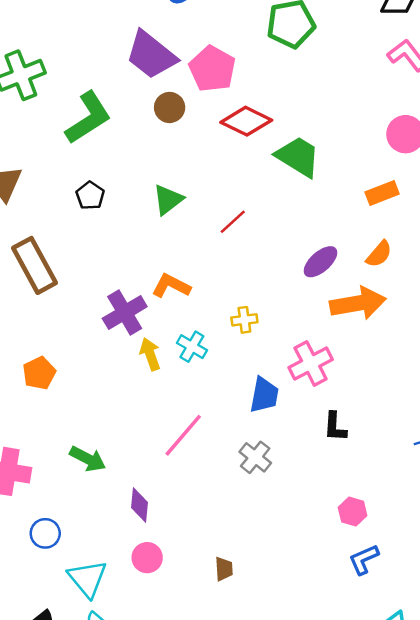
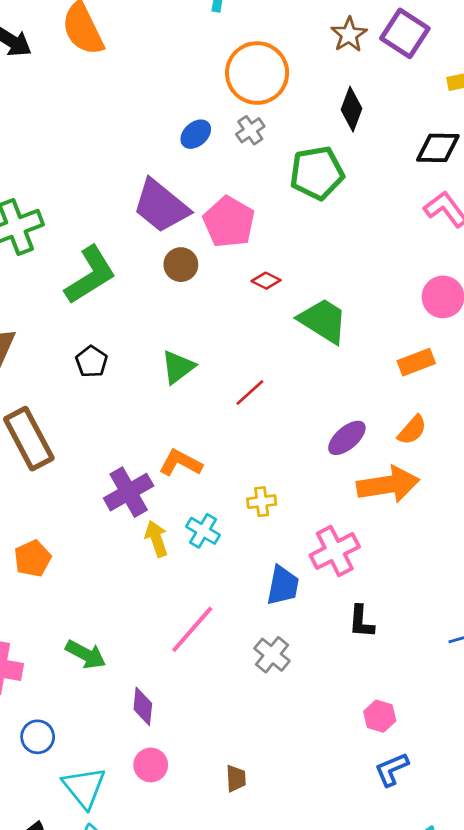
red diamond: (246, 121) -> (266, 281), size x0.5

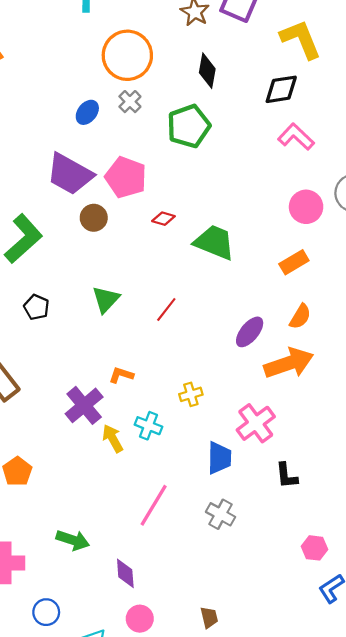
orange L-shape: (181, 463) -> (121, 375), size x0.7

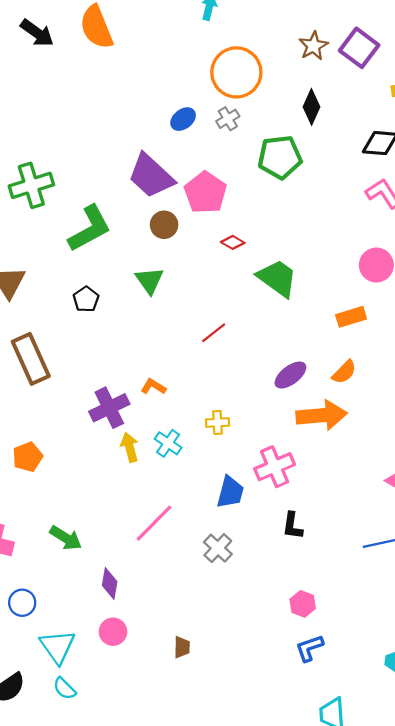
green triangle: (106, 299) -> (149, 281), moved, turned -32

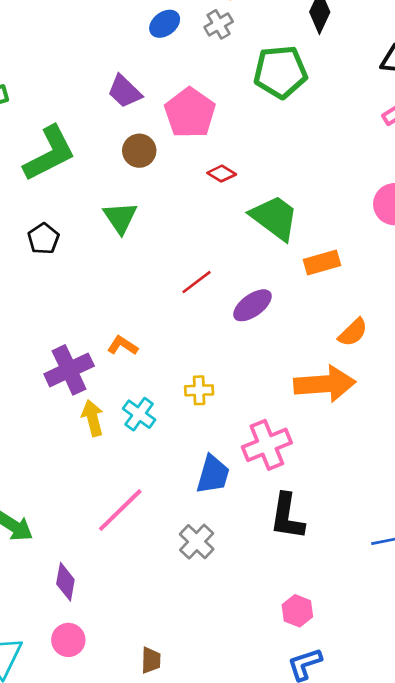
purple trapezoid: (151, 176) -> (125, 91), size x0.6
orange rectangle: (351, 317) -> (322, 263), moved
purple ellipse: (290, 375) -> (252, 305), moved
black L-shape: (292, 526) -> (287, 516), size x1.4

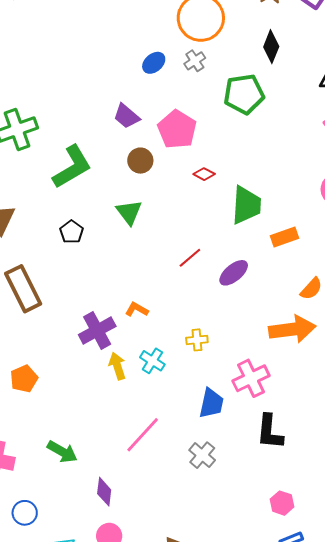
green trapezoid: (274, 218) -> (246, 205), turned 60

